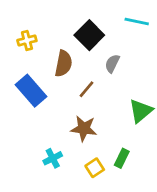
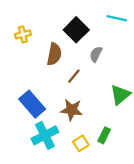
blue rectangle: (31, 91) -> (32, 104), moved
cyan cross: (53, 158) -> (45, 135), size x1.6

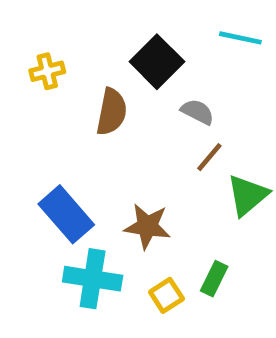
gray semicircle: (96, 54) -> (197, 112), turned 91
brown line: (74, 76) -> (209, 157), moved
cyan cross: (45, 135) -> (93, 279), turned 36

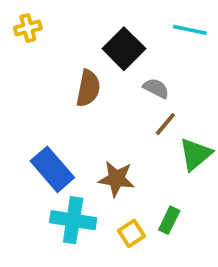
yellow cross: (47, 71) -> (28, 28), moved

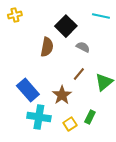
brown line: (165, 124) -> (79, 74), moved
brown star: (116, 179) -> (62, 95), turned 30

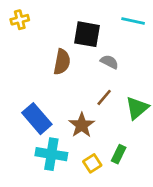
black square: (66, 26) -> (87, 34), turned -35

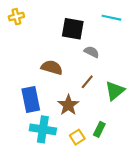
brown semicircle: (62, 62) -> (52, 67), moved, turned -85
blue rectangle: (37, 119) -> (31, 100), turned 30

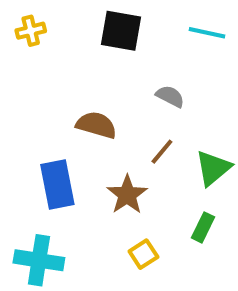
black square: (73, 29) -> (121, 31), moved
cyan cross: (43, 129) -> (39, 260), moved
green rectangle: (99, 129) -> (203, 227), moved

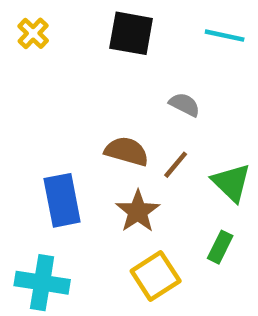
yellow cross: (31, 31) -> (33, 33), turned -32
brown semicircle: (96, 125) -> (127, 151), moved
green triangle: (213, 168) -> (231, 182), turned -36
yellow square: (143, 254) -> (156, 276), size x1.5

